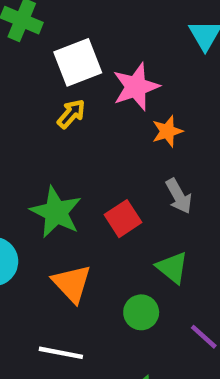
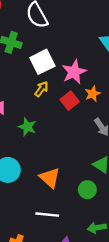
green star: (56, 212) -> (27, 127), moved, size x0.7
red square: (123, 219) -> (70, 101), moved

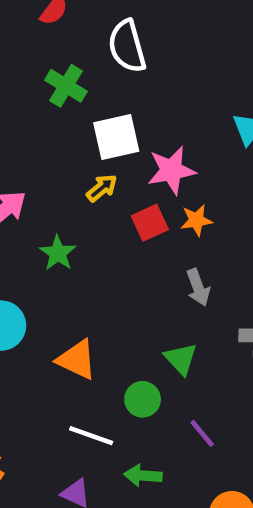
orange triangle: (50, 178) -> (77, 360), turned -30
white line: (47, 215) -> (91, 436), moved

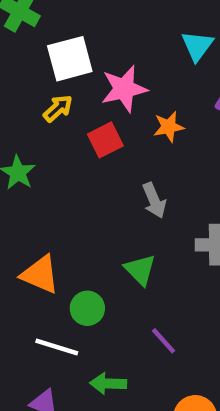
orange star: (196, 220) -> (169, 127), moved
green circle: (143, 399) -> (87, 308), moved

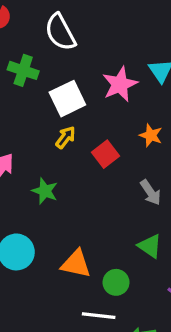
pink star: (124, 89) -> (120, 84), moved
orange star: (169, 127) -> (151, 135), turned -30

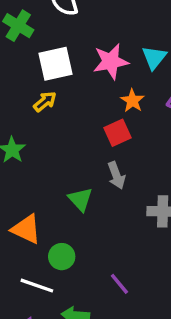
orange star: (151, 135) -> (132, 101), moved
red square: (105, 154) -> (117, 133), moved
green triangle: (150, 246) -> (80, 199), moved

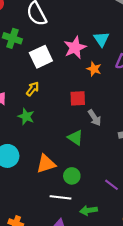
yellow arrow: (45, 102) -> (33, 89), moved
red square: (117, 133) -> (78, 98), moved, turned 35
orange triangle: (26, 229) -> (46, 164), turned -30

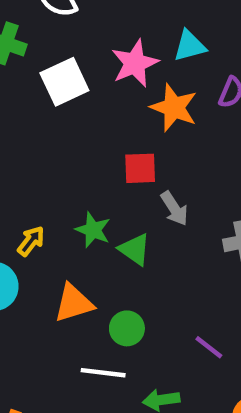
cyan triangle: (101, 39) -> (190, 46), turned 49
orange star: (94, 69) -> (174, 108), size x1.5
yellow arrow: (33, 89) -> (31, 241), moved
green star: (26, 116) -> (93, 230), moved

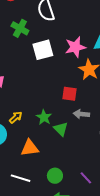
gray arrow: (174, 208) -> (81, 114), turned 119
green circle: (127, 328) -> (55, 176), moved
white line: (103, 373) -> (21, 178), moved

